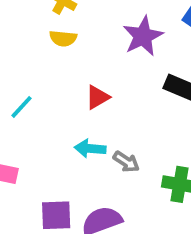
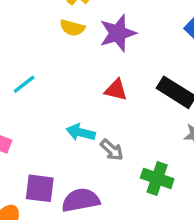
purple star: (143, 36) -> (118, 33), moved
red triangle: (98, 97) -> (116, 90), moved, turned 35

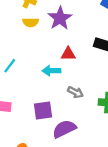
cyan arrow: (81, 132) -> (51, 71), moved
purple square: (40, 188) -> (43, 110), moved

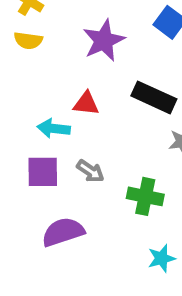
purple star: (60, 18) -> (104, 40), moved
purple square: (43, 110) -> (43, 172), moved

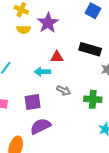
purple star: (104, 40) -> (48, 23), moved
purple square: (43, 172) -> (33, 102), moved
purple semicircle: (63, 232) -> (40, 126), moved

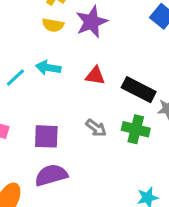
black rectangle: (90, 49) -> (139, 90), moved
cyan arrow: (42, 72) -> (48, 68), moved
green cross: (93, 99) -> (136, 129), moved

